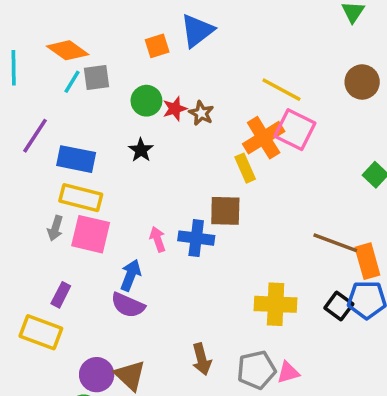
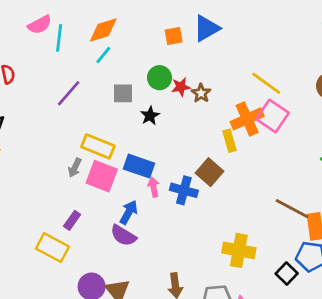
orange diamond: (68, 50) -> (103, 30), turned -60
gray square: (97, 78) -> (123, 93), moved
blue rectangle: (76, 159) -> (139, 166), moved
brown square: (225, 211) -> (209, 172), turned 32
black square: (339, 306) -> (287, 274), moved

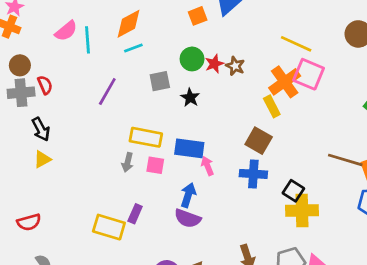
cyan line: (103, 55) -> (133, 48), turned 42
pink square: (102, 176) -> (155, 165), size x0.6
blue cross: (184, 190) -> (253, 174), moved
yellow rectangle: (52, 248) -> (109, 227), moved
black square: (287, 274) -> (293, 191), moved

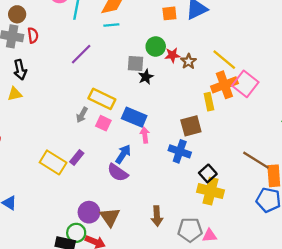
yellow line: (296, 44) -> (224, 60), moved
gray square: (160, 81) -> (136, 64), moved
brown square: (259, 141) -> (191, 126), turned 30

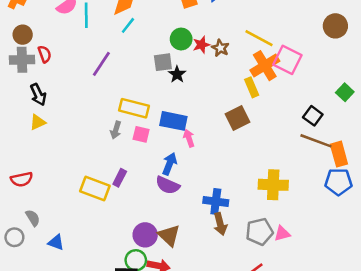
cyan line: (111, 25) -> (128, 25), turned -35
blue cross: (180, 151) -> (216, 201), moved
black square: (208, 173) -> (313, 116), moved

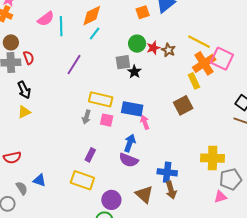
yellow rectangle: (95, 189) -> (82, 180), moved
gray pentagon: (259, 232) -> (231, 179), moved
brown triangle: (169, 235) -> (144, 194), moved
blue triangle: (56, 242) -> (39, 180), moved

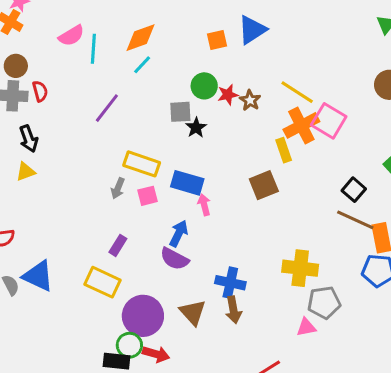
pink square: (107, 120) -> (148, 196), turned -32
blue triangle: (39, 180) -> (38, 276), size x1.6
purple circle: (111, 200) -> (143, 316), size x1.4

